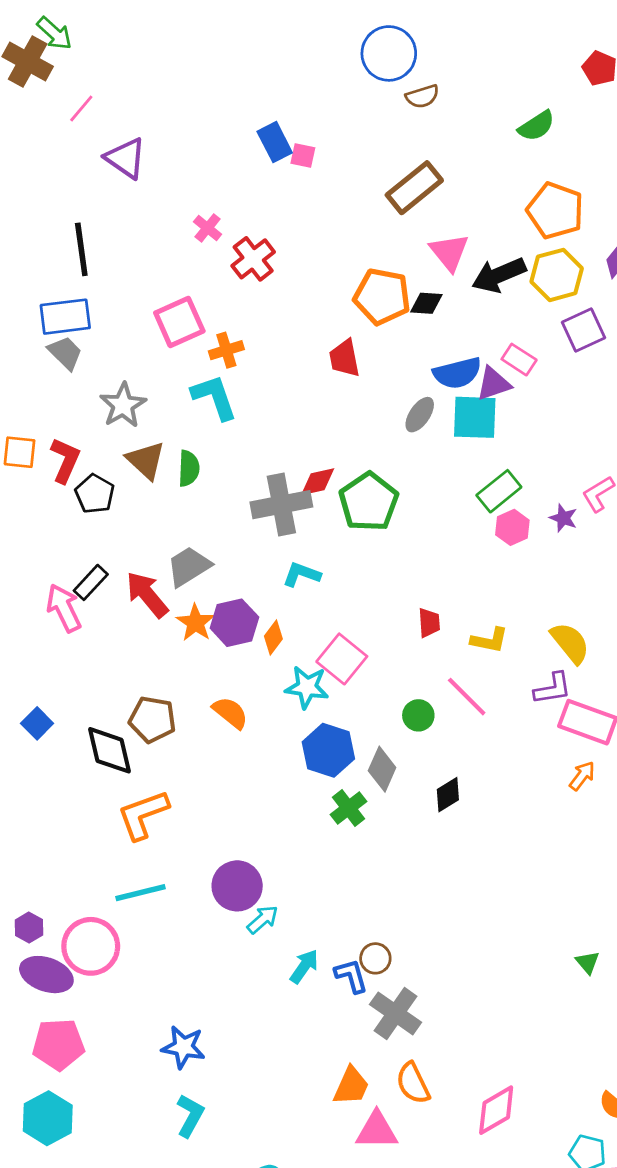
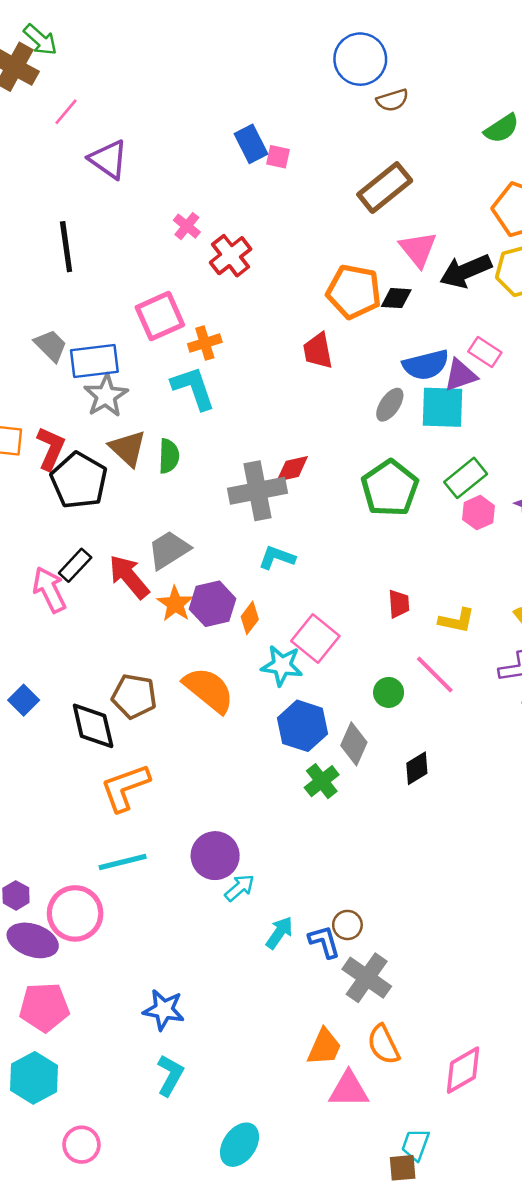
blue rectangle: (65, 317) -> (94, 361), moved
black pentagon: (95, 494) -> (79, 480), size x1.5
green pentagon: (369, 502) -> (390, 488), moved
orange semicircle: (230, 713) -> (209, 690), size x1.5

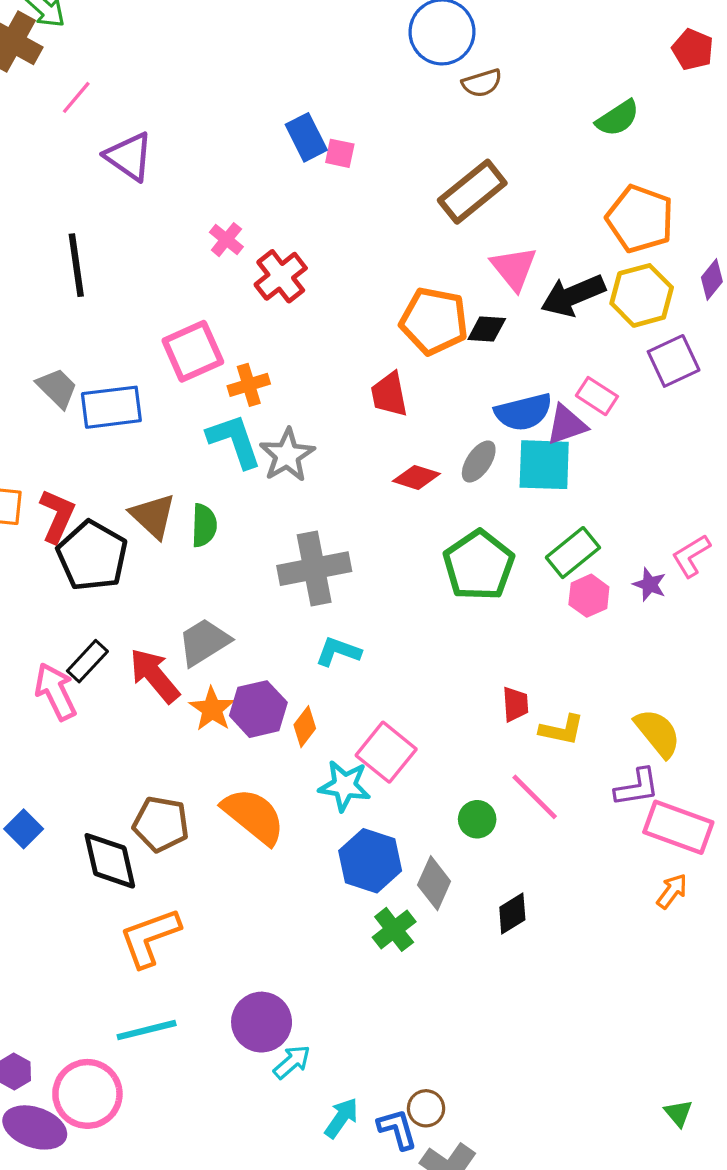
gray star: (106, 396) -> (287, 455), moved
red diamond: (292, 469) -> (416, 477), moved, turned 30
red trapezoid: (399, 604) -> (515, 704), moved

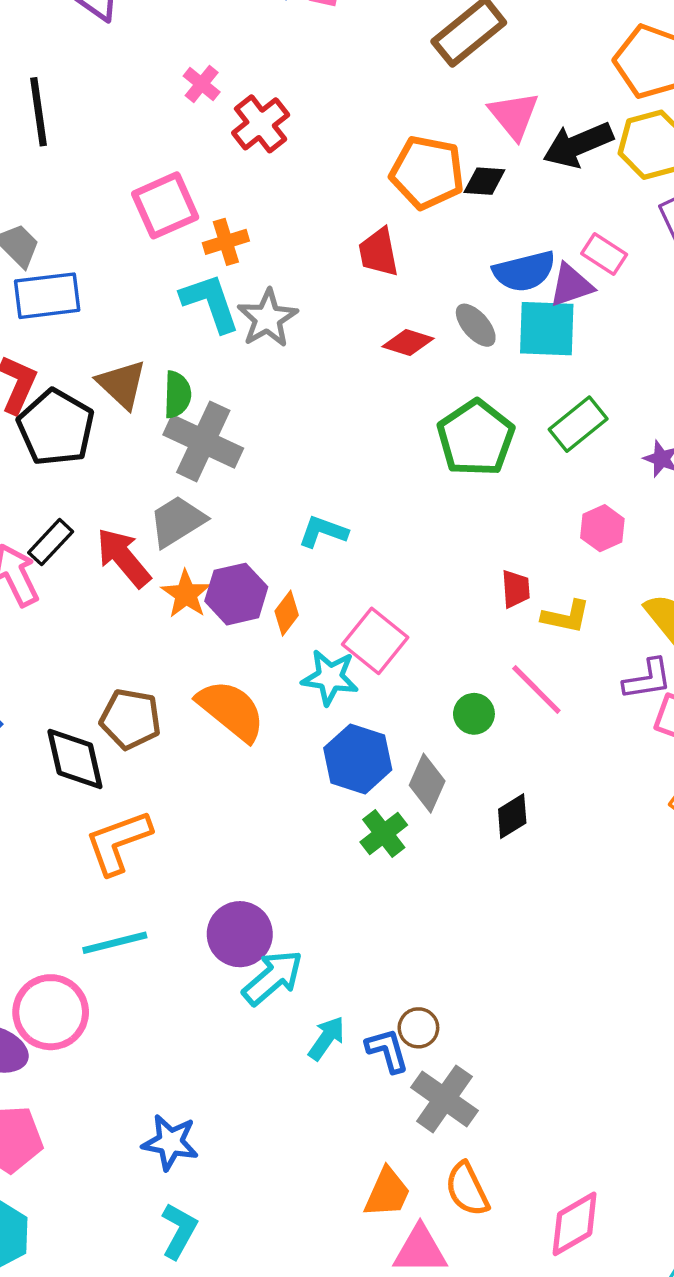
blue rectangle: (111, 407) -> (47, 296), moved
gray ellipse: (479, 462) -> (476, 325), turned -75
gray cross: (314, 569) -> (203, 441), moved, turned 36
pink hexagon: (589, 596) -> (602, 528), moved
cyan arrow: (292, 1062) -> (273, 978), size x1.5

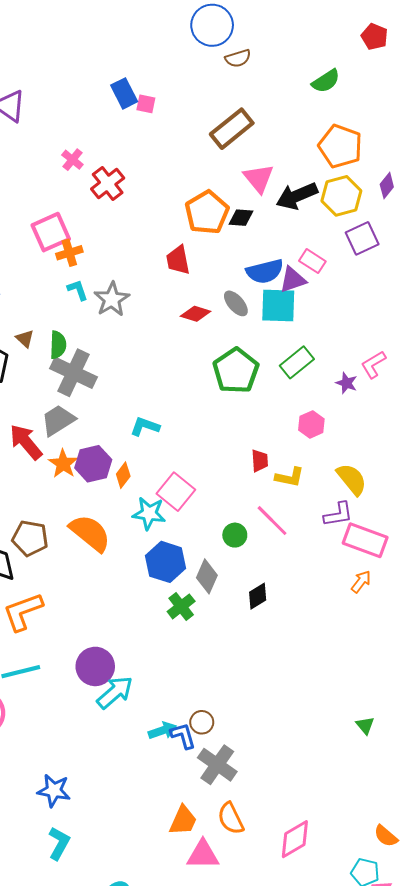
orange pentagon: (427, 172) -> (207, 212), turned 30
orange cross: (226, 242) -> (69, 253), moved
cyan L-shape: (210, 303) -> (78, 290), size x0.6
brown triangle: (122, 384) -> (25, 339), size x0.6
cyan arrow: (327, 1038) -> (162, 731), moved, turned 36

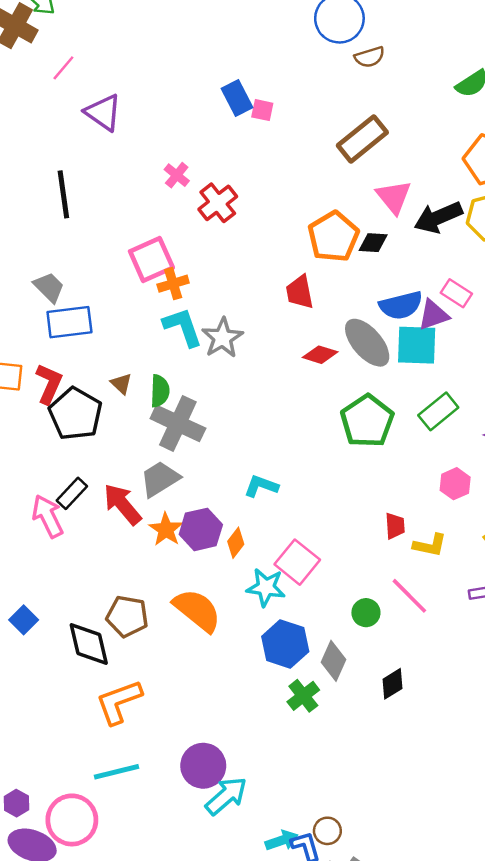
cyan L-shape: (78, 290) -> (183, 327), size x1.6
gray ellipse: (236, 303) -> (367, 343), size x1.6

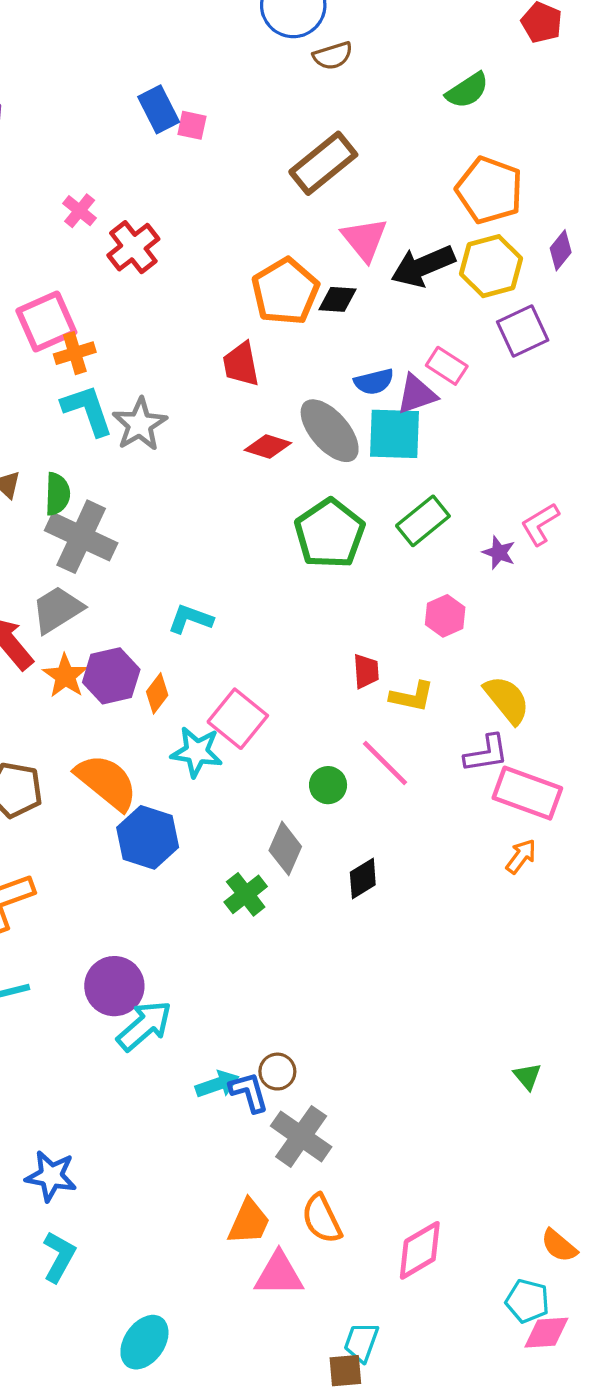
blue semicircle: (401, 305) -> (374, 382), size x0.7
blue hexagon: (285, 644) -> (148, 837), moved

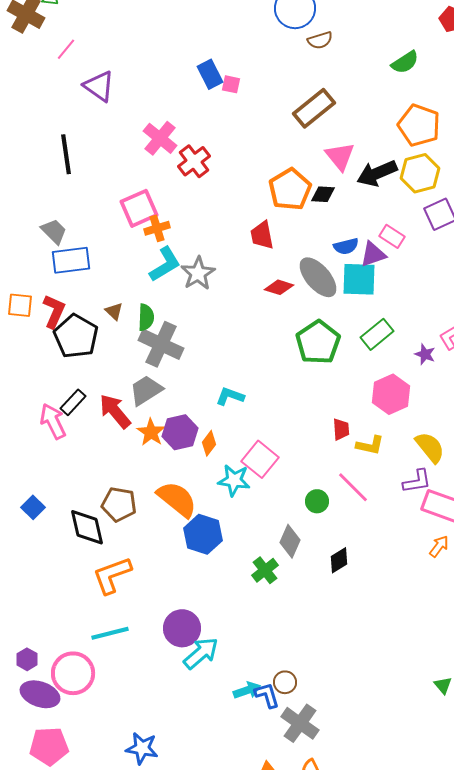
pink cross: (80, 211) -> (160, 138), size x1.6
cyan L-shape: (87, 410) -> (165, 264), turned 78
pink hexagon: (445, 616) -> (391, 394), size x1.5

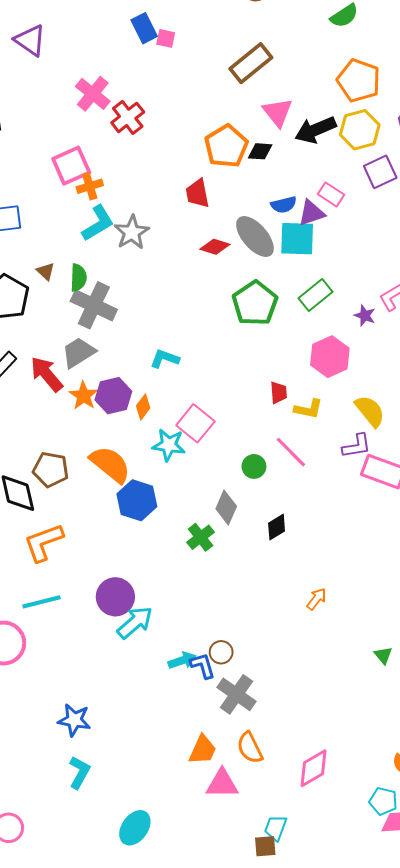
orange arrow: (439, 546) -> (317, 599), moved

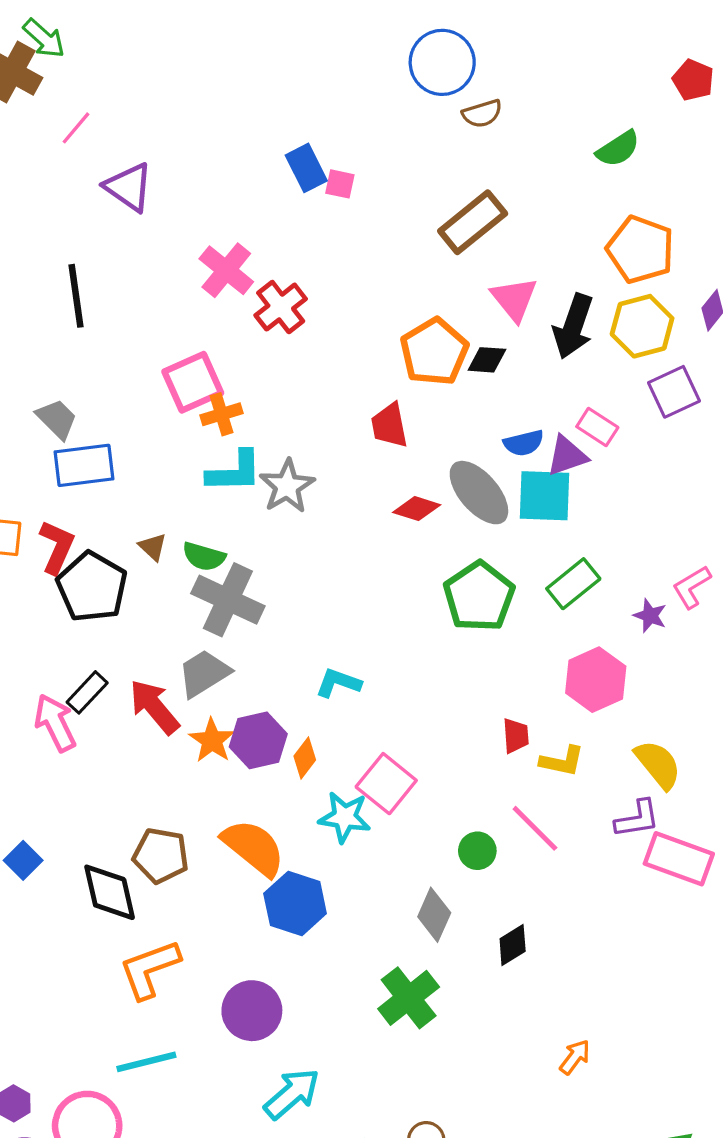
black arrow: (316, 130) -> (573, 326), turned -48
cyan L-shape: (98, 223) -> (234, 472), turned 30
green semicircle: (78, 278) -> (204, 557), turned 104
green cross: (201, 537) -> (409, 998), moved, size x1.4
purple circle: (115, 597) -> (252, 1011), moved

